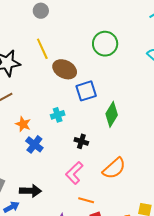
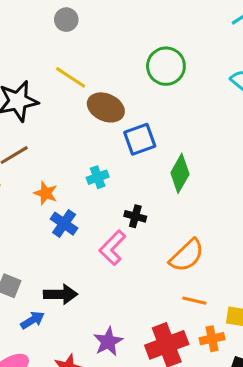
yellow line: (42, 49) -> (71, 77), turned -30
pink L-shape: (74, 173) -> (112, 248), moved
orange line: (86, 200) -> (194, 301), moved

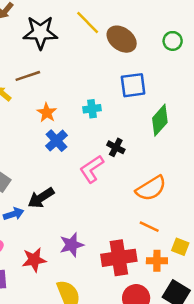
green circle: (166, 66) -> (173, 41), moved, size x0.6
brown ellipse: (106, 107) -> (122, 39), moved
black arrow: (60, 294) -> (41, 198), turned 136

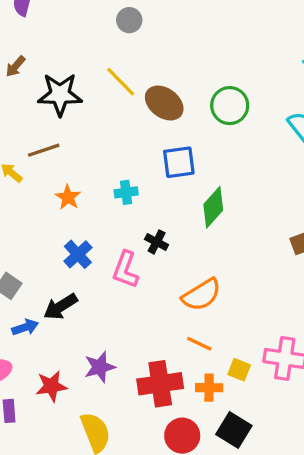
green circle: (173, 41) -> (230, 106), size x1.5
blue cross: (56, 141) -> (78, 254), moved
pink L-shape: (92, 169) -> (125, 270), turned -36

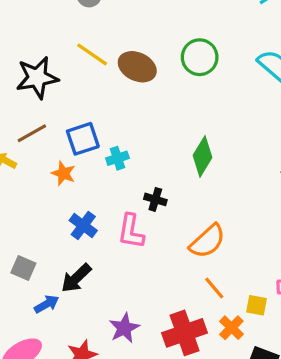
blue square: (179, 162) -> (83, 139), moved
orange line: (199, 344) -> (214, 288), turned 35
orange cross: (209, 388) -> (231, 328), turned -35

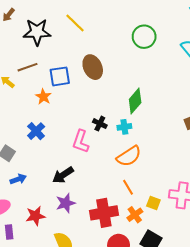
brown ellipse: (137, 67) -> (93, 67), moved, turned 30
cyan cross: (117, 158) -> (124, 127), moved
blue cross: (83, 226) -> (36, 131), moved
black arrow: (76, 278) -> (63, 175), moved

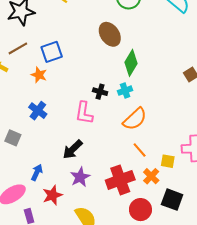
brown ellipse: (93, 67) -> (110, 34), moved
blue arrow: (18, 179) -> (37, 172), moved, turned -35

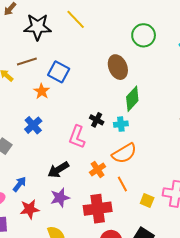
blue square: (52, 52) -> (59, 72), turned 35
orange cross: (151, 176) -> (98, 169), moved

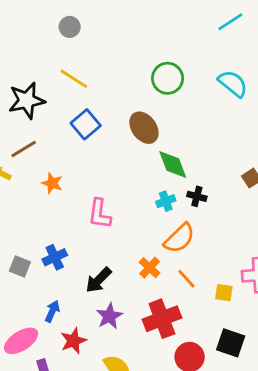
blue square: (59, 72) -> (86, 124), moved, turned 35
green diamond: (132, 99) -> (173, 165), turned -50
black cross: (97, 120) -> (197, 196), moved
blue cross: (33, 125) -> (55, 257), moved, turned 30
pink L-shape: (77, 137) -> (100, 214), moved

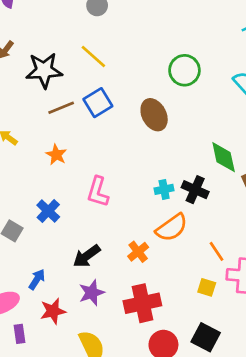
brown line: (24, 149) -> (61, 108), moved
green diamond: (173, 165) -> (224, 157), moved
black cross: (197, 196) -> (195, 190), size x1.4
blue cross: (55, 257) -> (48, 211), moved, turned -30
orange line: (187, 279) -> (216, 251), moved

